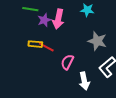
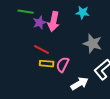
yellow rectangle: (35, 44) -> (47, 64), moved
white arrow: (84, 81) -> (80, 84), turned -108

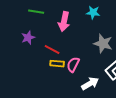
purple star: (40, 23) -> (28, 38), moved

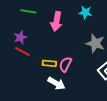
red line: (52, 50) -> (22, 51), moved
white arrow: (90, 84) -> (56, 83), moved, turned 60

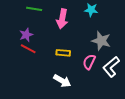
yellow rectangle: (49, 63) -> (63, 53), moved
pink semicircle: (65, 64) -> (89, 62), moved

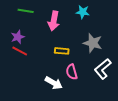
yellow rectangle: (63, 53) -> (62, 51), moved
pink semicircle: (89, 62) -> (72, 72), moved, turned -42

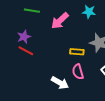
pink arrow: (54, 21) -> (60, 21), turned 36
yellow rectangle: (62, 51) -> (77, 52), moved

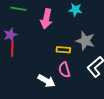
pink arrow: (60, 21) -> (46, 19), turned -36
red line: (26, 51) -> (12, 49), turned 63

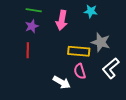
purple star: (10, 35) -> (32, 26), moved
yellow rectangle: (63, 50) -> (79, 51), size x1.5

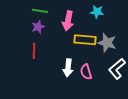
yellow rectangle: (79, 51) -> (85, 40), moved
white arrow: (62, 82) -> (68, 68), moved, turned 66

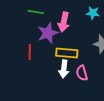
purple star: (38, 27) -> (48, 33), moved, size x1.5
yellow rectangle: (85, 40) -> (67, 53), moved

